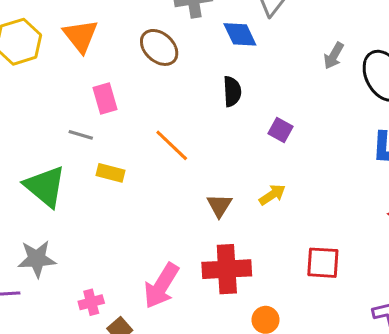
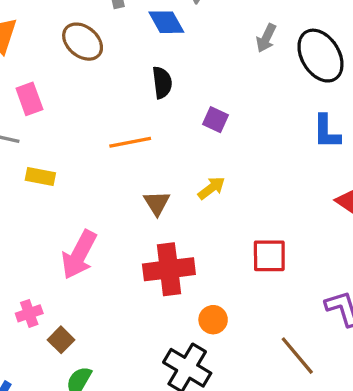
orange line: (172, 145) -> (130, 142), moved, turned -51
pink arrow: (161, 286) -> (79, 255), moved

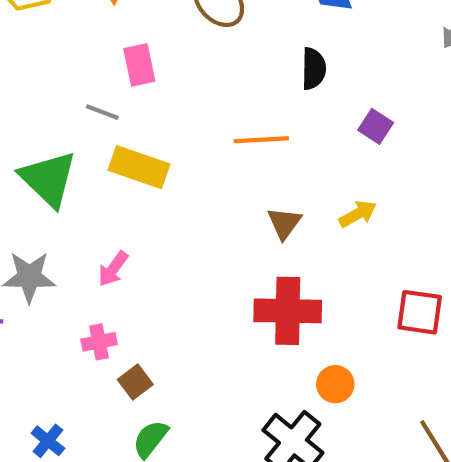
yellow rectangle: (40, 176) -> (139, 167), size x1.5
pink arrow: (79, 255) -> (113, 269), moved, size x0.6

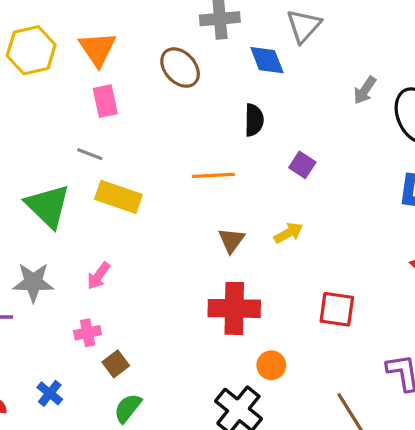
pink rectangle: (139, 65) -> (105, 101), moved
blue cross: (48, 441) -> (50, 393), moved

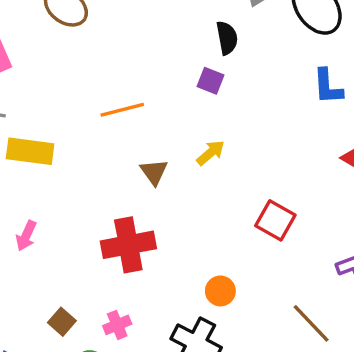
black semicircle: (254, 120) -> (227, 38), moved
red cross: (234, 308) -> (128, 245), moved
red square: (337, 309) -> (275, 220), turned 33
pink cross: (88, 333) -> (117, 325), moved

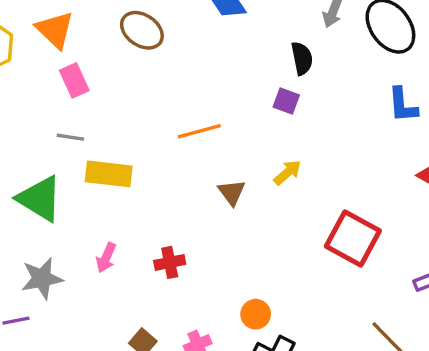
red square: (275, 220) -> (353, 238), size x1.4
red cross: (128, 245) -> (170, 262), moved, size x0.6
orange circle: (220, 291) -> (256, 314), moved

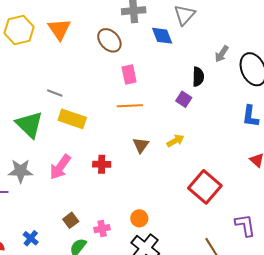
pink rectangle: (74, 80) -> (129, 75), moved
pink arrow: (106, 258) -> (60, 167), size x1.5
red cross: (170, 262) -> (102, 164), moved

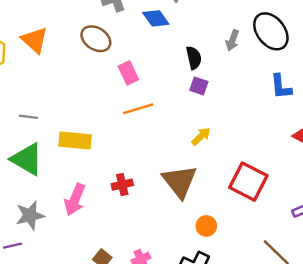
gray arrow: (222, 54) -> (232, 40), moved
black semicircle: (198, 77) -> (194, 58), moved
gray line: (55, 93) -> (28, 117), moved
brown triangle: (141, 145) -> (180, 181), moved, size x1.8
orange circle: (139, 218) -> (206, 226), moved

